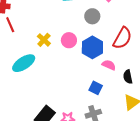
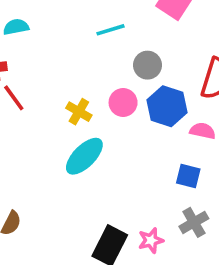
gray circle: (92, 16) -> (147, 65), moved
cyan ellipse: (24, 63) -> (84, 156), moved

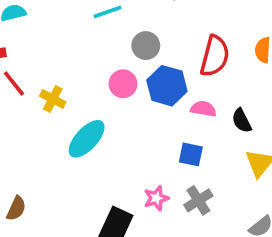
yellow cross: (79, 112) -> (53, 99), moved
pink star: (151, 240) -> (156, 198), moved

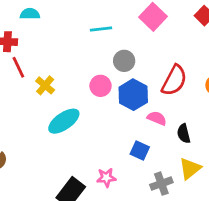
gray cross: (198, 200) -> (161, 184), moved

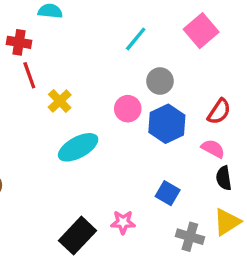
cyan line: (101, 29) -> (136, 39), turned -50
red semicircle: (174, 80) -> (219, 112), size x0.7
pink semicircle: (157, 118) -> (213, 149), moved
gray cross: (161, 184) -> (190, 237), turned 30

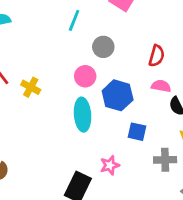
blue hexagon: (167, 124) -> (118, 95), moved
cyan ellipse: (78, 147) -> (83, 115), moved, turned -48

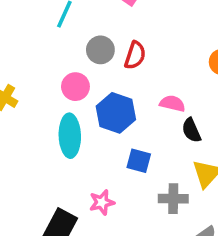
red semicircle: (157, 56) -> (135, 55), moved

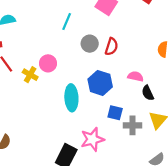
pink circle: (75, 87) -> (48, 63), moved
gray cross: (173, 199) -> (132, 125), moved
pink star: (102, 202) -> (92, 139), size x1.5

